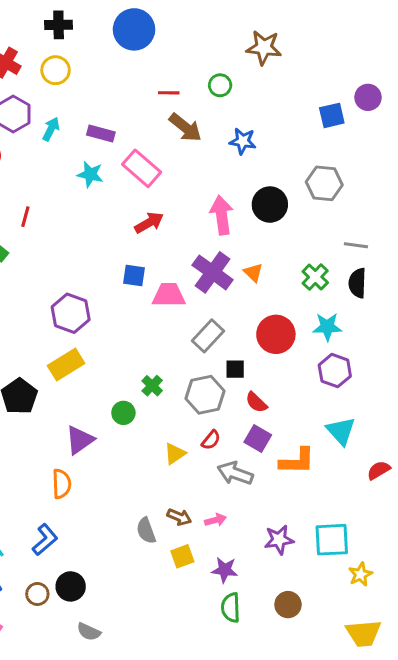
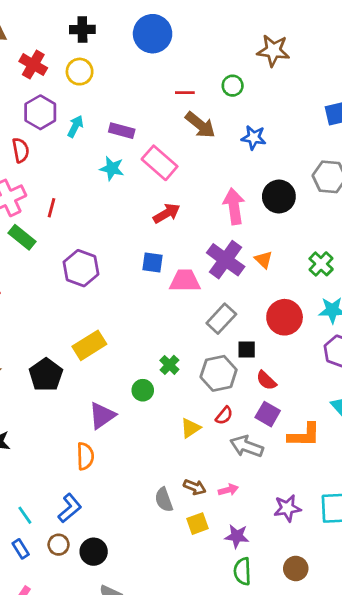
purple hexagon: (71, 313) -> (81, 268), moved
brown circle: (37, 594) -> (59, 545), moved

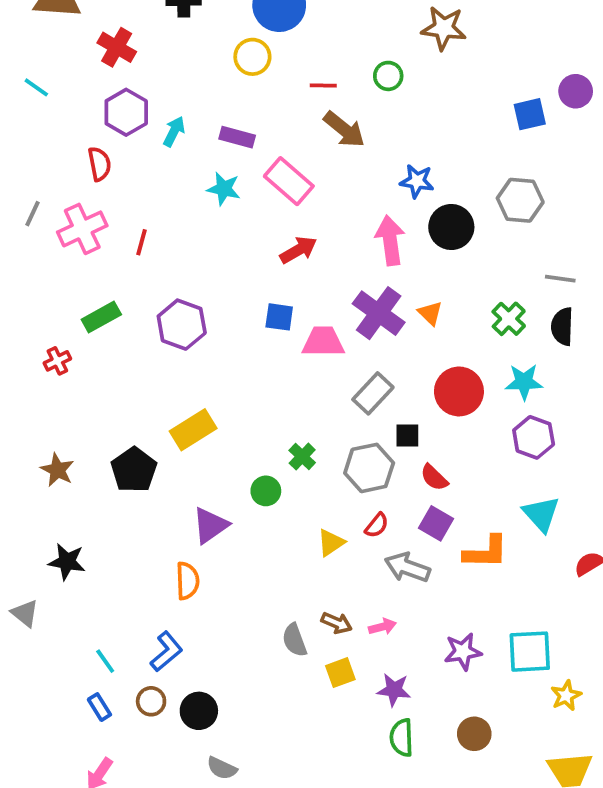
yellow circle: (80, 72) -> (252, 57), moved
blue star: (254, 138) -> (417, 181), moved
green rectangle: (22, 237) -> (101, 317), moved, turned -68

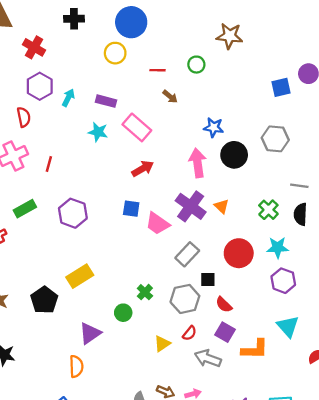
brown arrow: (344, 129) -> (170, 97), size x0.6
pink trapezoid: (323, 342) -> (157, 223), turned -145

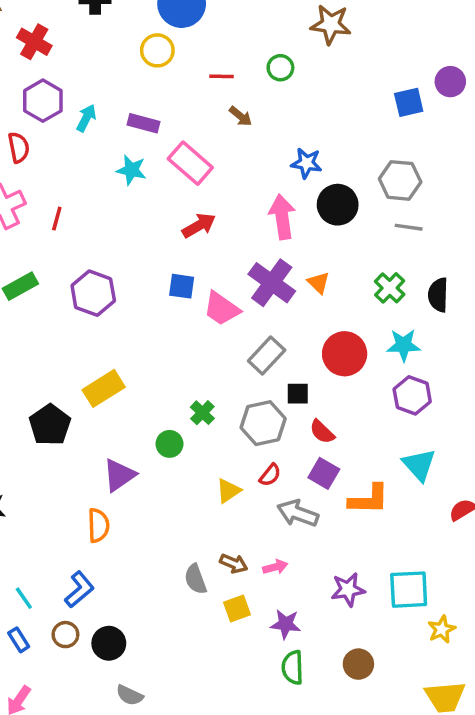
gray line: (299, 186) -> (409, 227), moved

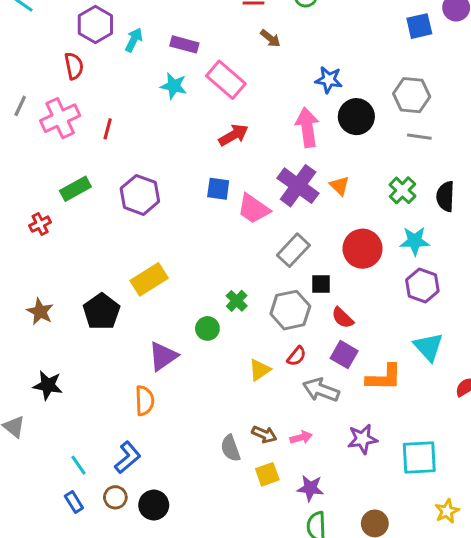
purple star: (348, 590) -> (363, 439), moved
yellow star: (442, 629) -> (447, 511), moved

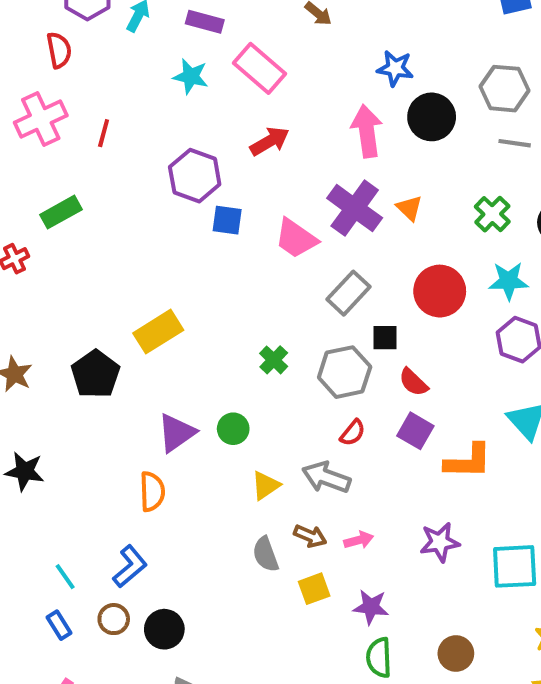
blue square: (218, 189) -> (227, 220), moved
purple hexagon: (140, 195) -> (195, 176), moved
green circle: (207, 328) -> (233, 429), moved
yellow triangle: (260, 370) -> (266, 485), moved
gray arrow: (321, 390) -> (326, 477), moved

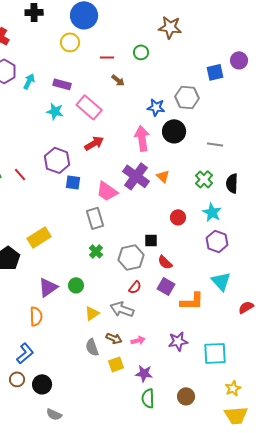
gray hexagon: (504, 89) -> (187, 97), moved
red line: (104, 133) -> (20, 174), moved, turned -56
cyan star: (509, 281) -> (212, 212), turned 30
red circle: (440, 291) -> (178, 217), size x0.6
gray rectangle: (349, 293) -> (95, 218), moved, turned -60

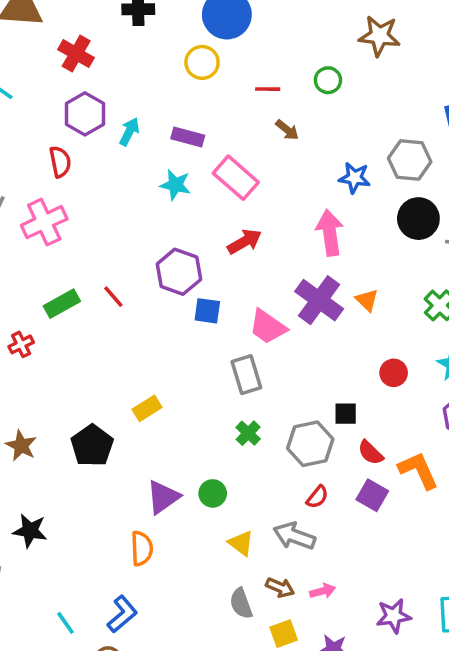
black circle: (174, 131) -> (418, 219), moved
yellow rectangle: (39, 237) -> (147, 408), size x0.7
orange L-shape: (192, 301) -> (418, 470), moved, turned -115
yellow triangle: (92, 313) -> (241, 543), turned -49
purple star: (178, 341) -> (394, 616), moved

